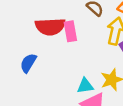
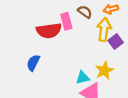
pink rectangle: (70, 31) -> (66, 21), moved

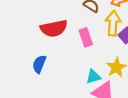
pink rectangle: (66, 21) -> (86, 37), moved

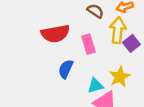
blue semicircle: (39, 64) -> (66, 69), moved

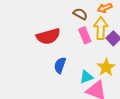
pink rectangle: (89, 44) -> (85, 35), moved

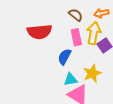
blue semicircle: (60, 65) -> (64, 57), moved

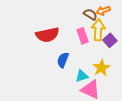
brown semicircle: (76, 15) -> (90, 14), moved
blue semicircle: (64, 57) -> (63, 60), moved

